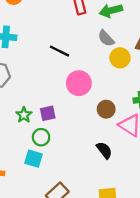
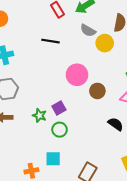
black line: (59, 51) -> (50, 41), moved
brown circle: (106, 109) -> (97, 91), moved
cyan square: (33, 159) -> (53, 159), moved

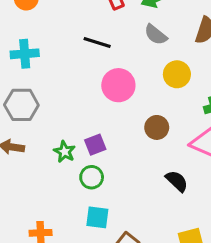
yellow circle: (105, 43) -> (177, 74), moved
pink circle: (77, 75) -> (118, 85), moved
cyan square: (53, 159) -> (97, 217), moved

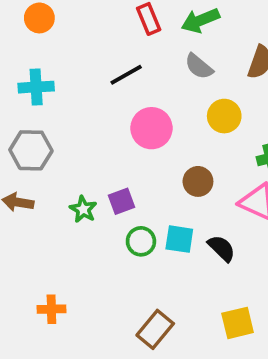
black line: (97, 42) -> (126, 75), turned -48
green circle: (92, 177) -> (141, 241), moved
cyan square: (97, 217) -> (179, 239), moved

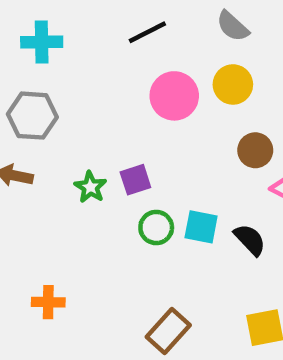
yellow circle: (224, 116) -> (233, 84), moved
brown circle: (198, 181) -> (255, 150), moved

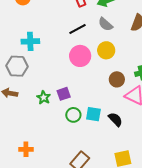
black line: (147, 32) -> (77, 29), moved
cyan cross: (42, 42) -> (30, 41), moved

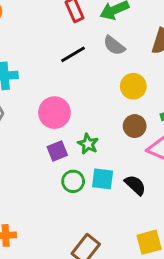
yellow circle: (106, 50) -> (133, 86), moved
pink circle: (80, 56) -> (54, 113), moved
green star: (44, 98) -> (88, 144), moved

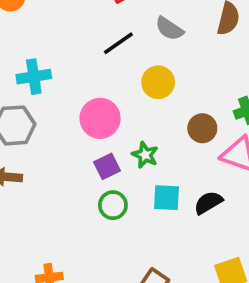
yellow circle: (133, 86) -> (158, 82), moved
green circle: (73, 181) -> (113, 205), moved
black semicircle: (135, 185) -> (208, 203), turned -70

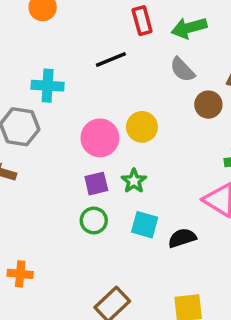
black line: (118, 43) -> (111, 59), moved
yellow circle: (158, 82) -> (142, 127), moved
brown circle: (202, 128) -> (208, 105), moved

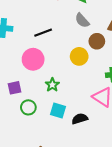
black line: (111, 59) -> (43, 33), moved
yellow circle: (142, 127) -> (79, 56), moved
purple square: (96, 184) -> (15, 88), moved

